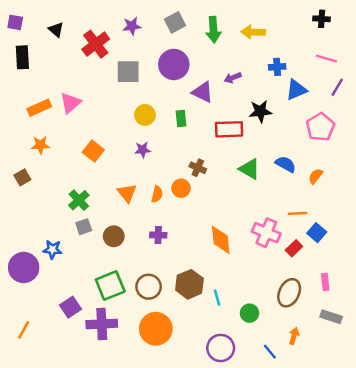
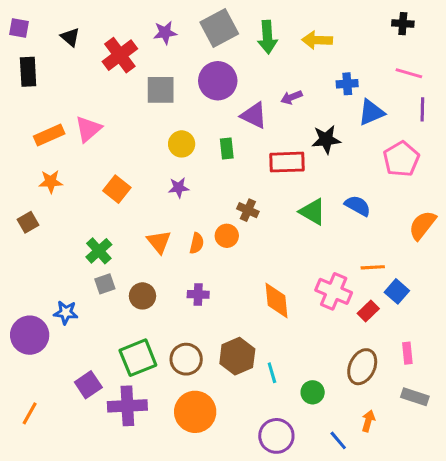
gray square: (175, 22) -> (219, 28), size x1.4
purple line: (337, 87) -> (422, 109), turned -30
orange semicircle: (316, 176) -> (422, 225), moved, size x1.5

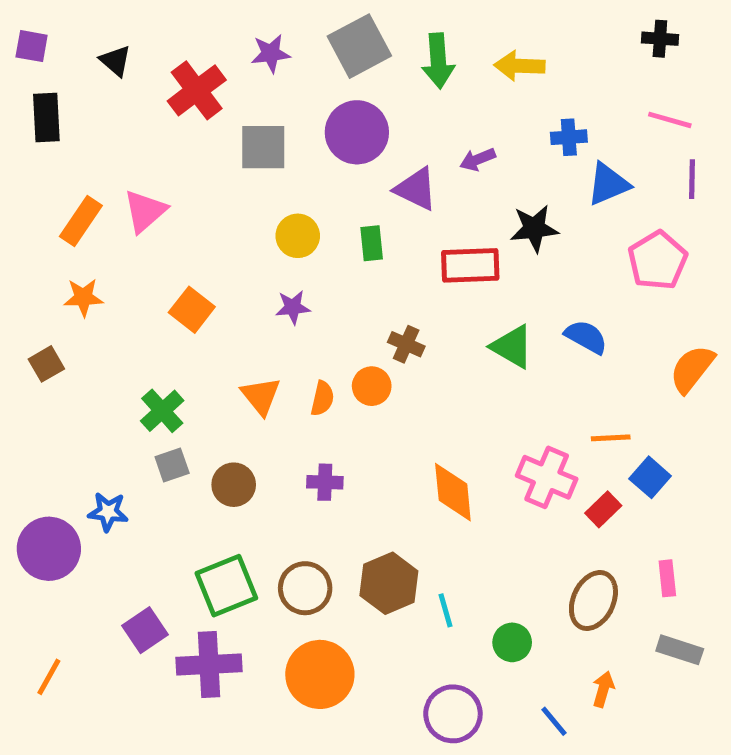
orange rectangle: (49, 135) -> (81, 221), turned -32

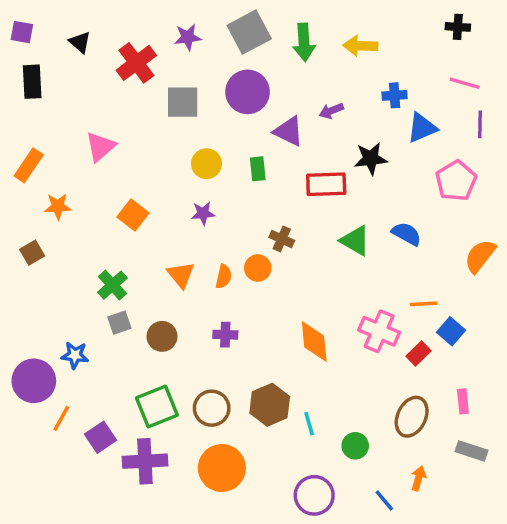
orange rectangle: (81, 221) -> (29, 165), moved
orange line: (49, 677) -> (61, 418), moved

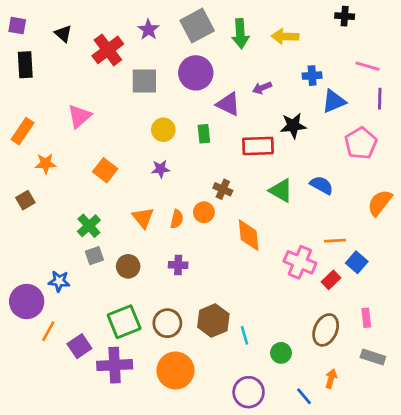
black cross: (458, 27) -> (345, 16), moved
purple star: (188, 37) -> (148, 30), turned -30
orange diamond: (314, 341) -> (249, 235), moved

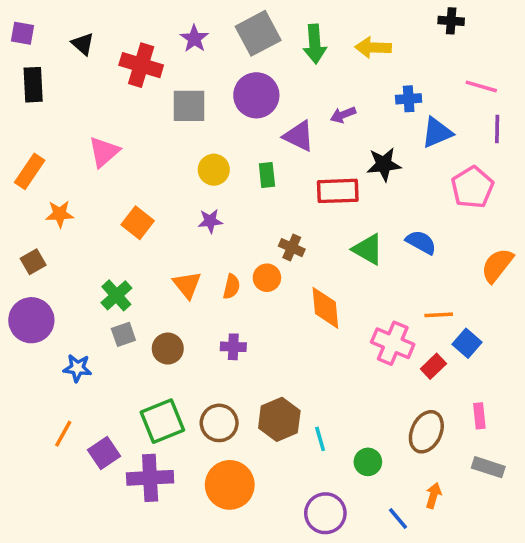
red cross: (108, 50) -> (141, 65), turned -36
purple circle: (27, 302) -> (31, 320), moved

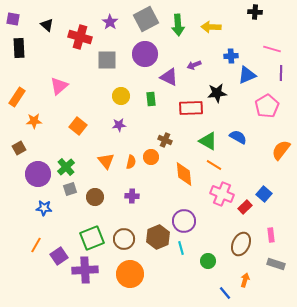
orange line: (439, 315) -> (214, 165), moved, turned 35
purple circle: (31, 320) -> (38, 174), moved
purple circle: (325, 513) -> (184, 221), moved

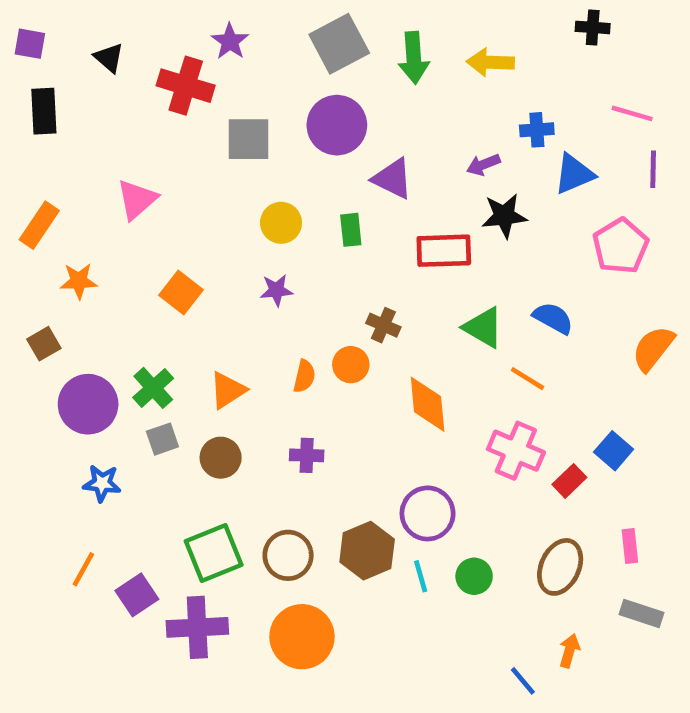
purple star: (110, 22) -> (230, 41), moved
purple arrow: (194, 65) -> (483, 165), moved
orange triangle: (106, 161) -> (228, 390), moved, turned 36
orange line: (214, 165) -> (528, 379), moved
green circle: (208, 261) -> (474, 576), moved

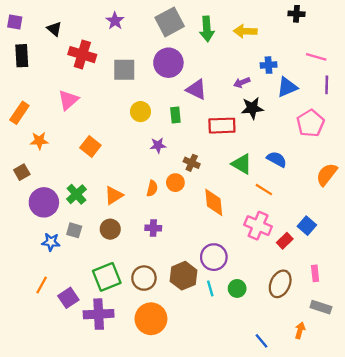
red cross: (186, 86) -> (82, 55), moved
purple star: (276, 290) -> (158, 145), moved
gray square: (162, 439) -> (74, 230), moved, turned 35
orange arrow: (569, 651) -> (300, 330), moved

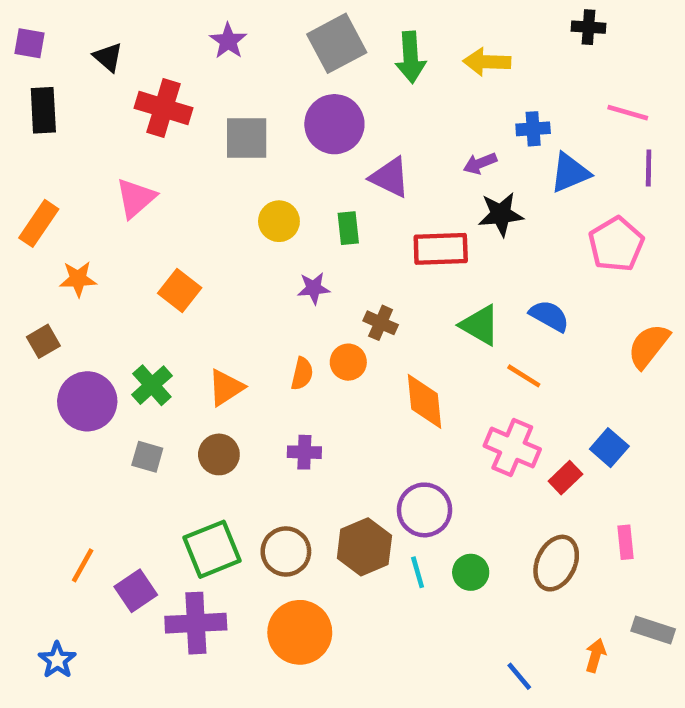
blue star: (51, 242) -> (57, 660), moved, turned 30
gray rectangle: (321, 307) -> (653, 630), moved

